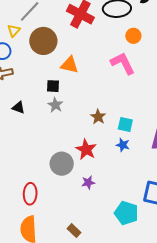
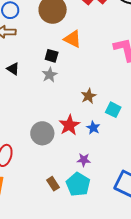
blue star: (123, 145) -> (93, 128), moved
purple star: (88, 182) -> (84, 160), moved
cyan pentagon: (126, 213) -> (78, 184), moved
brown rectangle: (74, 231) -> (53, 184), moved

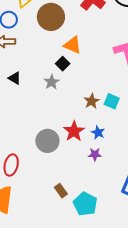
black square: (52, 56) -> (63, 64), moved, turned 32
cyan square: (113, 110) -> (112, 101), moved
purple star: (84, 160) -> (95, 154), moved
cyan pentagon: (78, 184) -> (85, 204), moved

